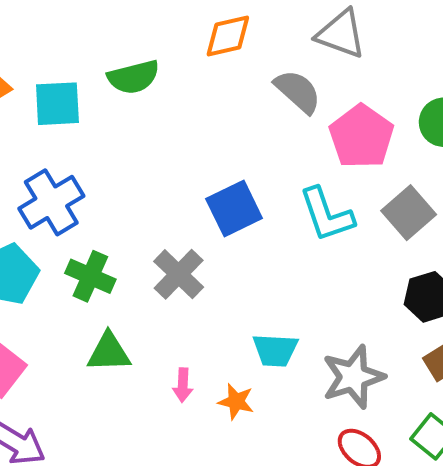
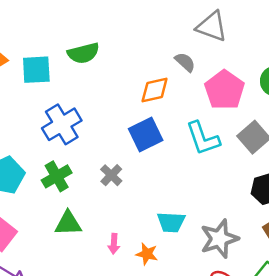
orange diamond: (228, 36) -> (155, 90), moved
gray semicircle: (298, 91) -> (185, 62), size x0.7
blue cross: (51, 202) -> (62, 124), moved
gray cross: (179, 274) -> (111, 175), size x0.7
green cross: (90, 276) -> (57, 176), turned 36

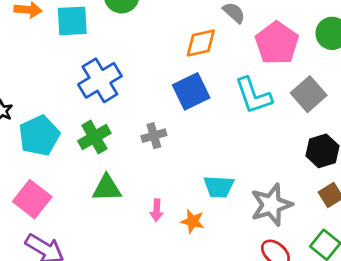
gray cross: (111, 175) -> (154, 136), turned 30

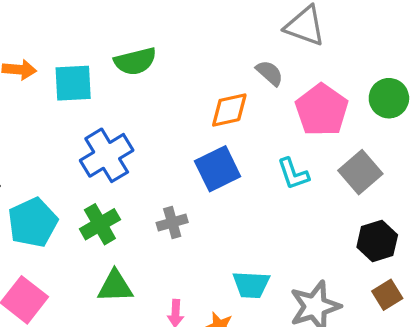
cyan L-shape: (253, 96) -> (293, 174), size x0.7

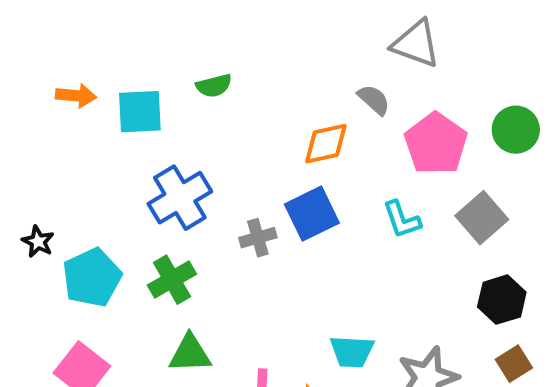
green semicircle: (135, 61) -> (214, 86), size x0.7
gray cross: (172, 223) -> (258, 238), moved

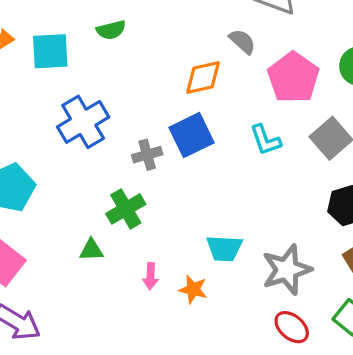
green cross: (172, 280) -> (126, 209), moved
green triangle: (190, 354) -> (91, 250), size x0.7

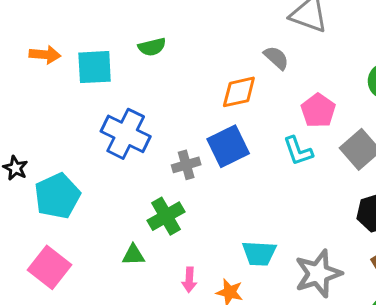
pink pentagon: (293, 78) -> (318, 111), moved, size x0.7
blue cross: (83, 122) -> (126, 134), turned -33

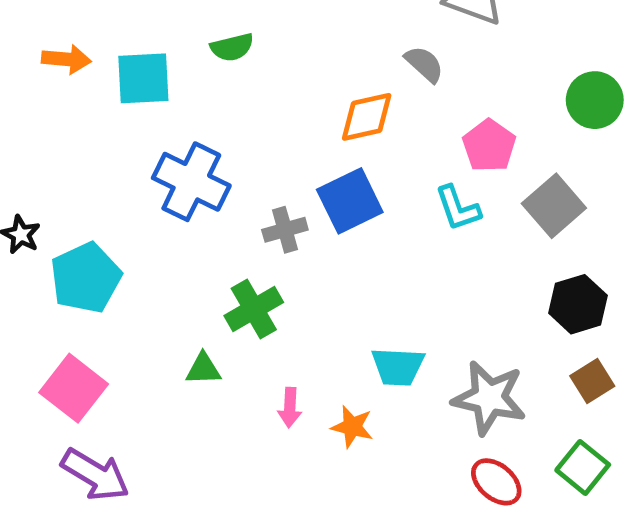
gray star: (318, 274) -> (489, 398), turned 30

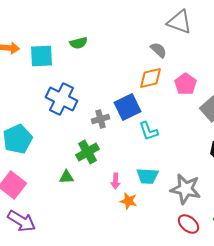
orange diamond: (367, 117) -> (150, 78), moved
cyan L-shape: (458, 208) -> (148, 131), moved
pink arrow: (290, 407) -> (116, 181), moved

